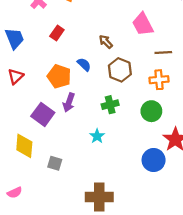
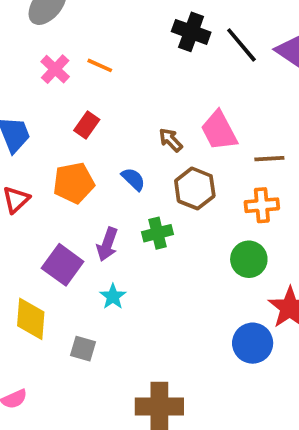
pink trapezoid: (143, 24) -> (219, 131), moved
orange pentagon: (59, 76) -> (74, 183), moved, turned -30
green cross: (110, 105) -> (158, 233), moved
cyan star: (97, 136) -> (113, 297), moved

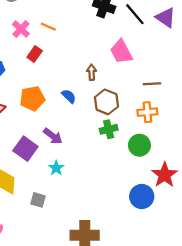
red rectangle: (87, 125) -> (35, 54), moved
pink trapezoid: (219, 131) -> (121, 52), moved
brown arrow: (171, 140) -> (92, 72), turned 42
green cross: (158, 233) -> (109, 129), moved
purple arrow: (107, 244) -> (53, 136), turned -72

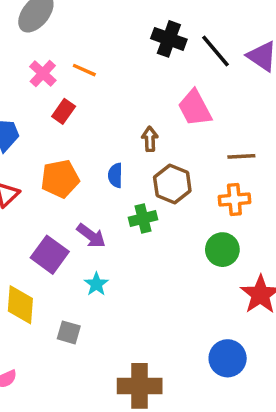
blue semicircle: (69, 96) -> (115, 175), turned -133
green cross: (109, 129) -> (143, 218), moved
blue circle: (142, 197) -> (228, 358), moved

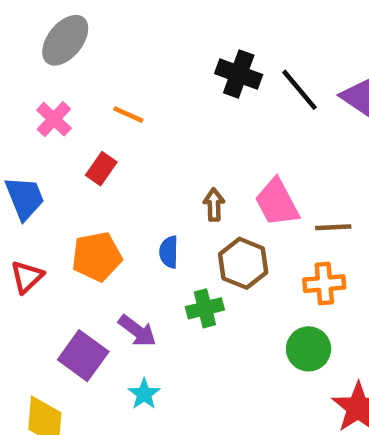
pink cross: (43, 73) -> (54, 119), moved
pink trapezoid: (195, 108) -> (277, 202), moved

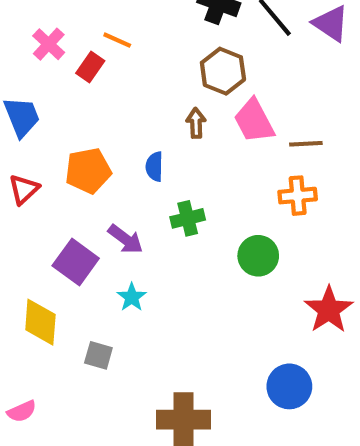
red rectangle: (101, 169) -> (90, 67), moved
brown hexagon: (243, 263) -> (223, 71), moved
green circle: (309, 349) -> (258, 256), moved

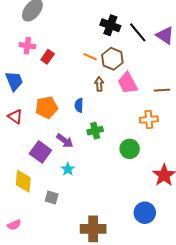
orange line: (117, 40) -> (90, 57), moved
pink cross: (49, 44) -> (27, 46), turned -35
brown line: (306, 144) -> (162, 90), moved
red triangle: (24, 189) -> (15, 116), turned -42

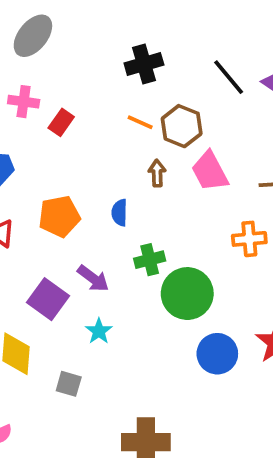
black cross: (110, 25) -> (144, 64), moved, turned -36
green circle: (130, 149) -> (187, 294), moved, size x1.4
blue circle: (145, 213) -> (217, 354), moved

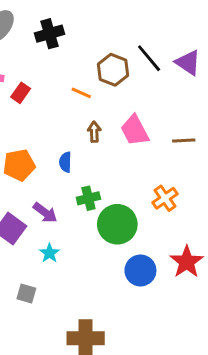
black cross: (144, 64) -> (49, 34), moved
brown hexagon: (182, 126) -> (113, 70), moved
orange cross: (249, 239) -> (165, 198), moved, turned -30

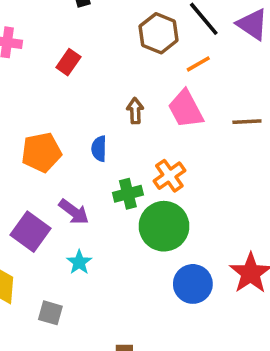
red rectangle: (21, 93) -> (68, 62), moved
orange line: (81, 93) -> (198, 64), moved, turned -54
orange cross: (165, 198) -> (169, 176), moved

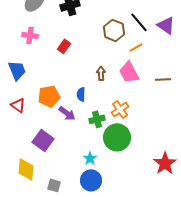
purple arrow: (74, 212) -> (67, 113), moved
cyan star: (79, 262) -> (90, 158), moved
blue circle: (193, 284) -> (91, 180), moved

